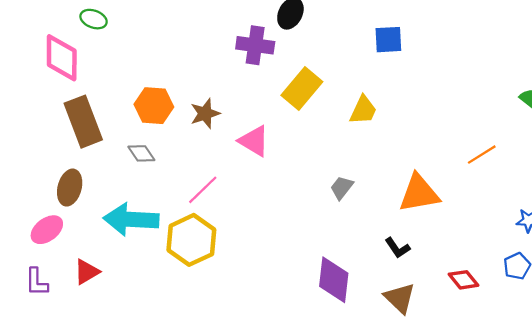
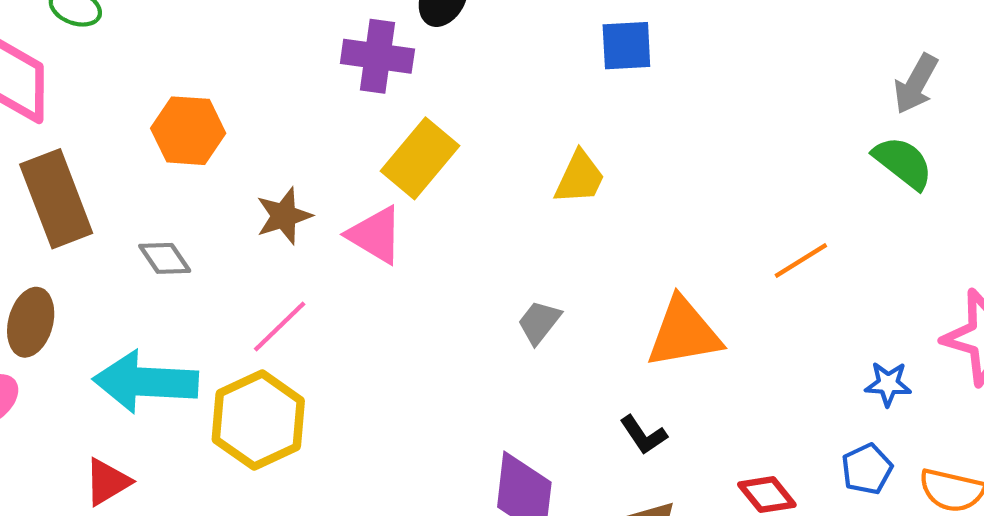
yellow rectangle: (302, 89) -> (420, 158), moved
orange hexagon: (154, 106) -> (188, 131), moved
brown star: (205, 114) -> (284, 216), moved
red triangle: (87, 272) -> (107, 482), moved

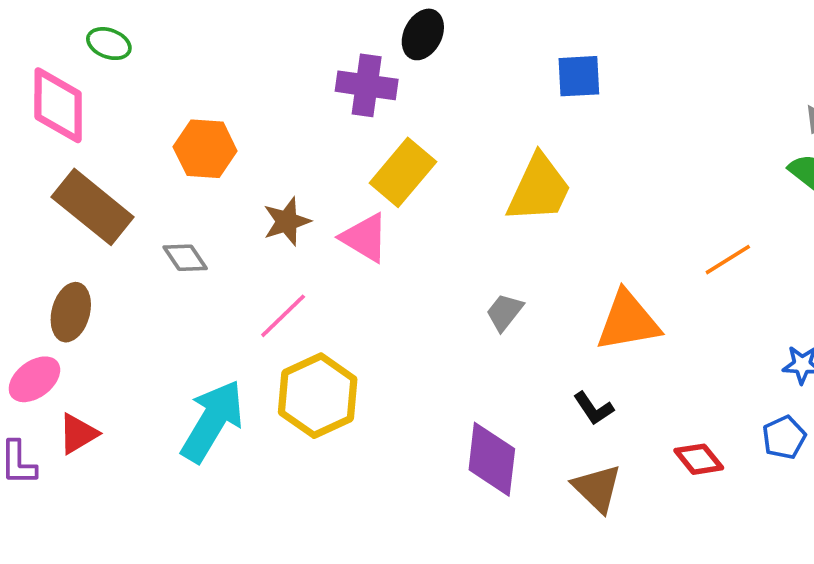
yellow trapezoid: (580, 178) -> (539, 189), size x1.5
brown rectangle: (56, 199) -> (93, 207), turned -30
cyan arrow: (146, 382) -> (212, 421), moved, turned 118
yellow hexagon: (258, 420) -> (318, 396), moved
red triangle: (107, 482) -> (78, 434), moved

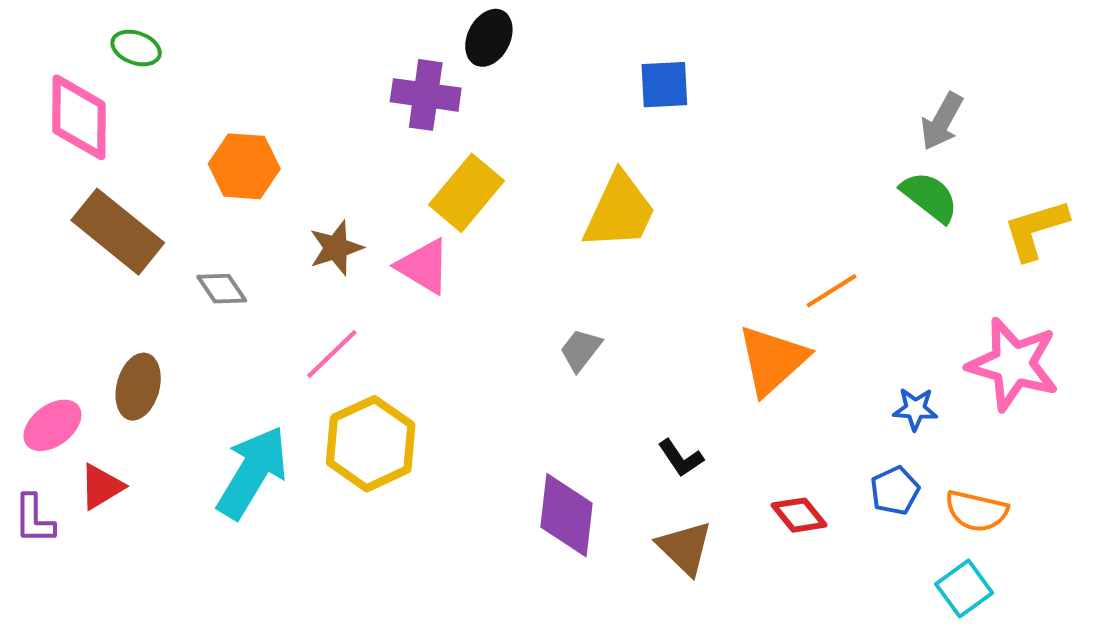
brown ellipse: (71, 312) -> (138, 387), moved
orange triangle: (628, 321) -> (772, 360), moved, turned -32

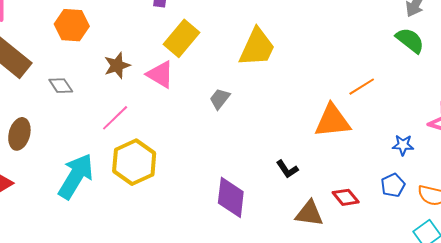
gray trapezoid: (581, 350) -> (220, 99), moved
orange triangle: (772, 360) -> (332, 121), turned 36
brown triangle: (685, 548) -> (309, 213), moved, turned -36

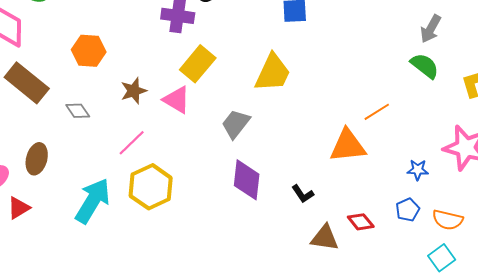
gray trapezoid: (220, 99) -> (236, 124), size x1.4
purple diamond: (231, 197) -> (247, 180), moved

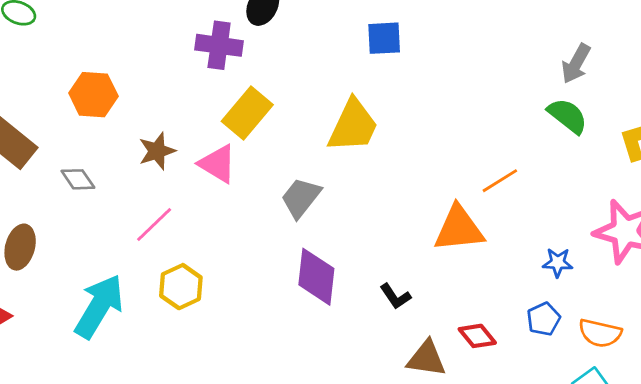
yellow hexagon: (151, 187) -> (181, 287), size x0.7

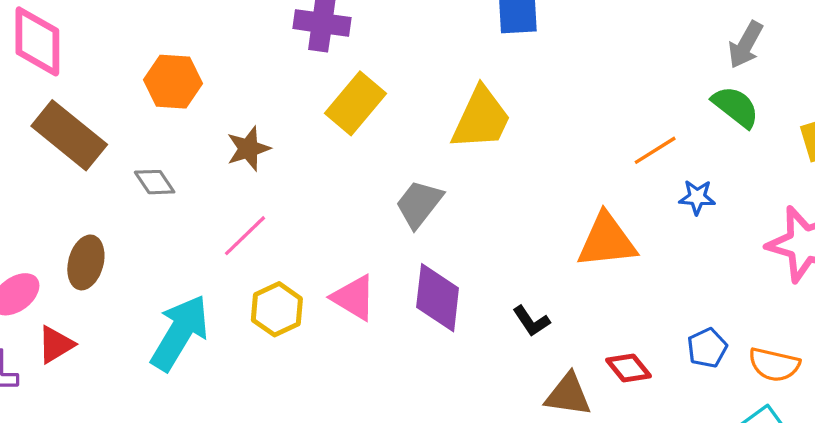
pink triangle: (218, 164) -> (354, 298), moved
orange line: (500, 181) -> (655, 150), moved
blue star: (558, 263) -> (697, 197), moved

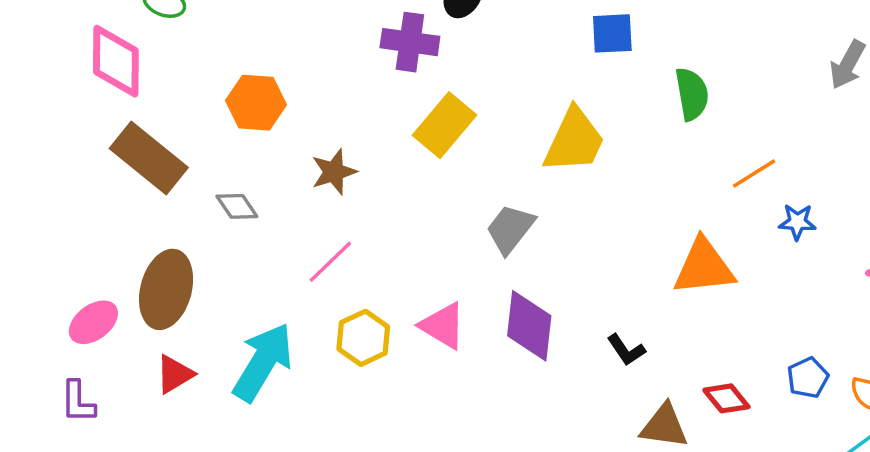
green semicircle: (736, 107) -> (692, 94), moved, turned 42
brown ellipse: (86, 262) -> (166, 289), size x1.4
red triangle: (56, 345) -> (175, 374), moved

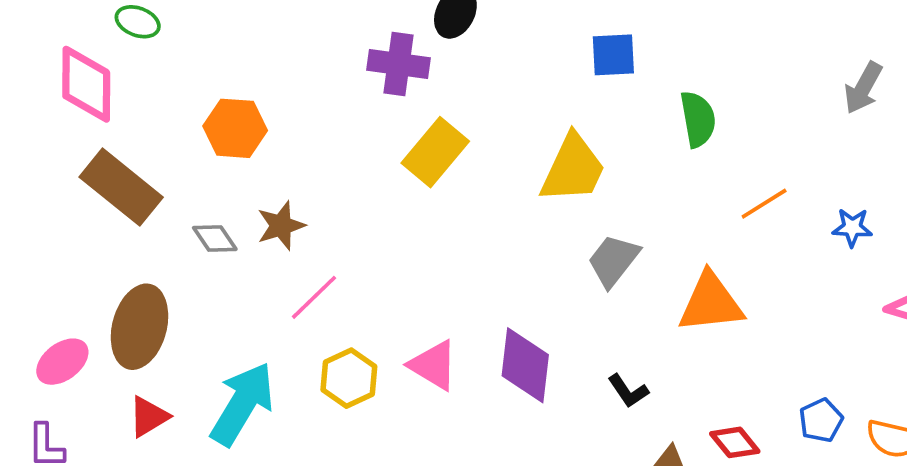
brown star: (334, 172) -> (281, 226), moved
blue star: (797, 222) -> (852, 227), moved
gray trapezoid: (510, 229) -> (613, 261), moved

